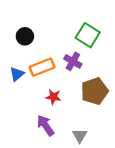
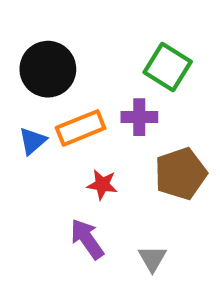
black circle: (25, 36) -> (48, 69), size x1.6
purple cross: (73, 61) -> (139, 117), turned -30

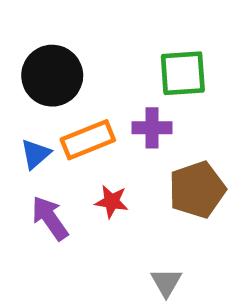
green square: (168, 67) -> (183, 73), turned -36
purple arrow: (87, 239) -> (50, 218), moved

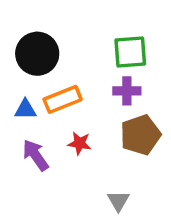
purple cross: (152, 128) -> (127, 91), moved
blue triangle: (36, 154) -> (25, 110), turned 40

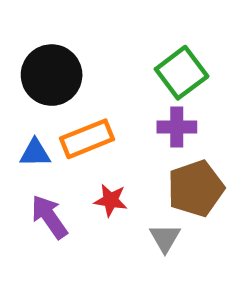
green square: (130, 52) -> (182, 73), turned -33
gray triangle: (118, 201) -> (165, 238), moved

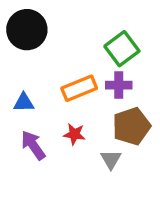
black circle: (52, 75) -> (27, 30), moved
orange rectangle: (87, 139) -> (79, 88), moved

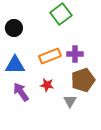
black circle: (27, 30) -> (14, 28), moved, size x0.7
green square: (122, 49) -> (61, 14), moved
blue triangle: (24, 102) -> (15, 65), size x1.5

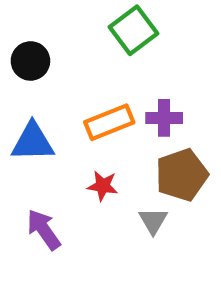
purple arrow: (21, 92) -> (44, 230), moved

